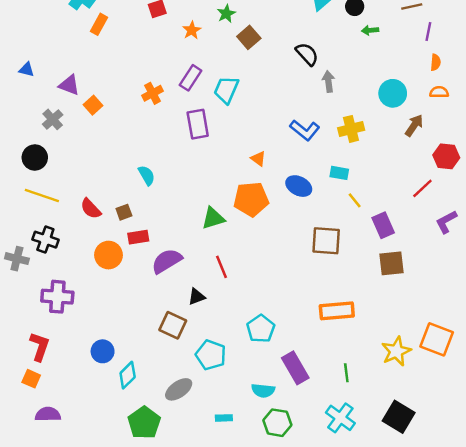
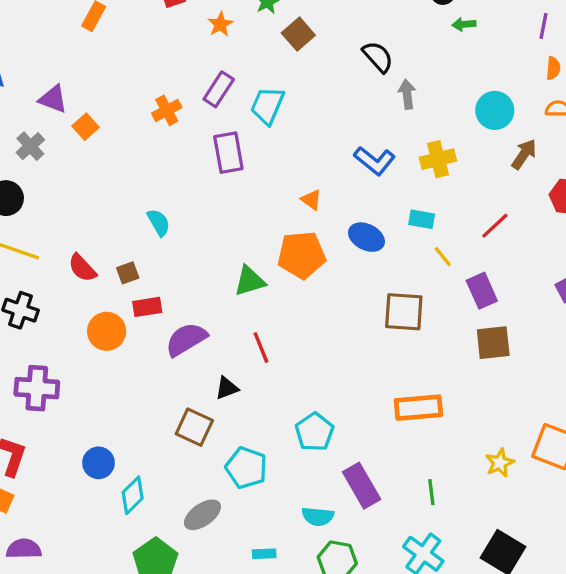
red line: (422, 188) -> (495, 226), moved
yellow star: (396, 351) -> (500, 463), size x0.7

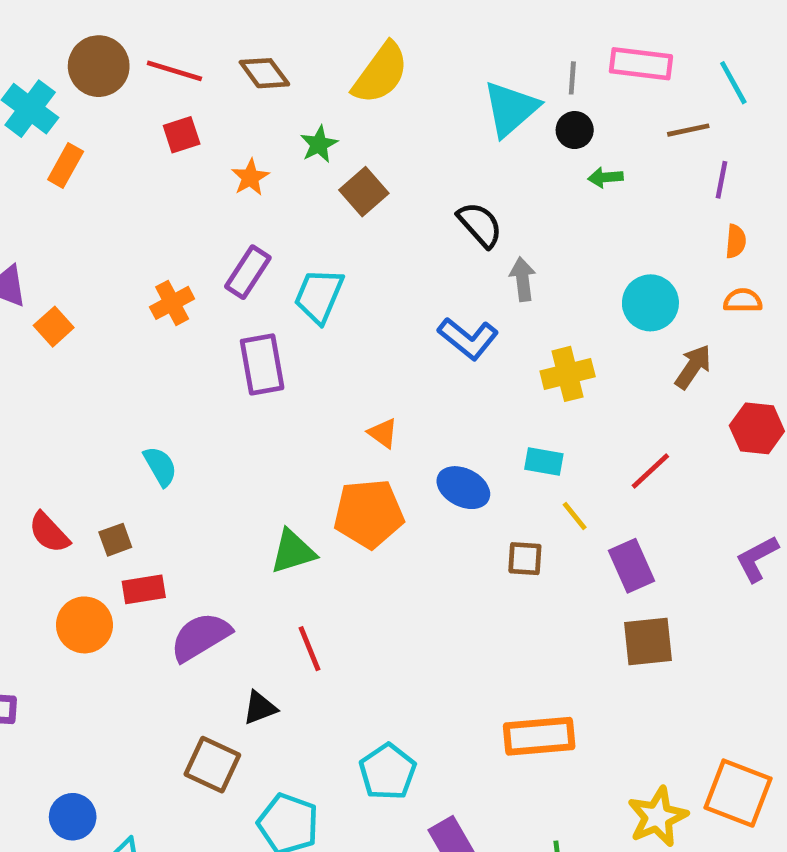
blue L-shape: (375, 161) -> (468, 338), moved
brown square: (404, 312) -> (525, 559), moved, size x0.6
yellow star: (500, 463) -> (658, 817), size x1.4

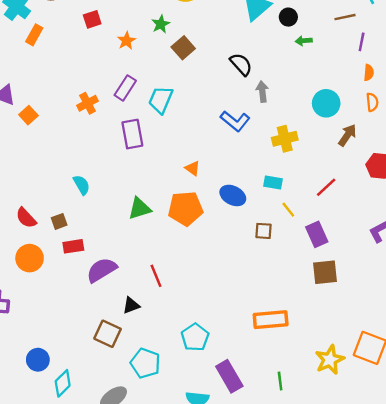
orange semicircle: (743, 301) -> (372, 102), turned 84
green triangle: (293, 552) -> (139, 208), moved
orange circle: (84, 625) -> (30, 258), moved

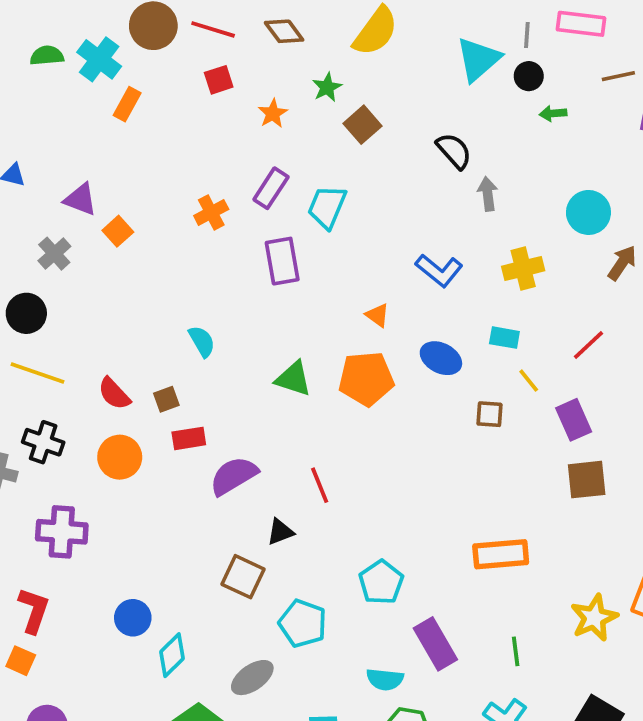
blue L-shape: (235, 121) -> (439, 270), moved
green triangle: (139, 208) -> (293, 379), turned 35

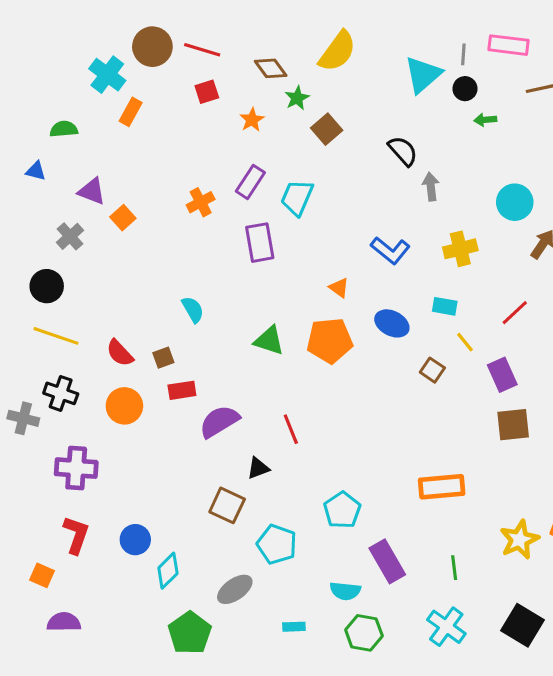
brown diamond: (284, 31) -> (271, 68), moved
green semicircle: (47, 56) -> (64, 129), moved
brown square: (489, 414) -> (432, 370), turned 30
red L-shape: (34, 610) -> (76, 535), moved

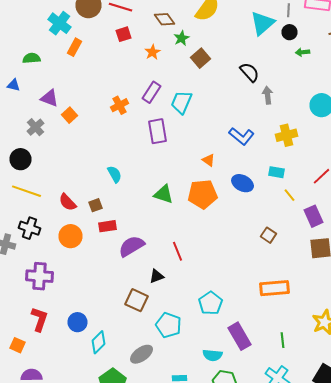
brown square: (432, 370) -> (268, 235), moved

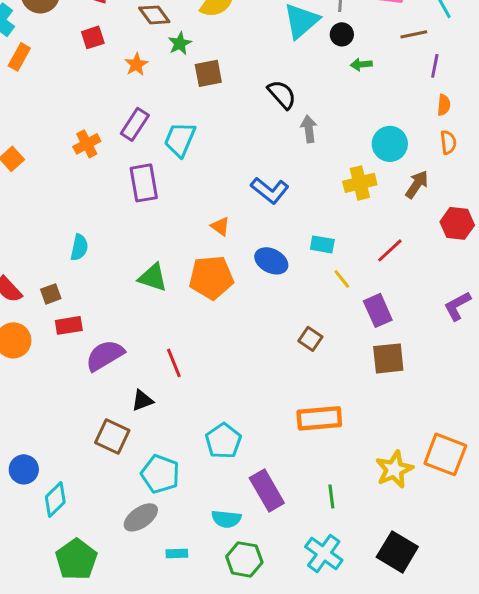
brown square: (200, 58) -> (208, 73), turned 30
yellow cross: (286, 135) -> (360, 183), moved
cyan semicircle: (114, 174) -> (79, 247), turned 42
gray ellipse: (142, 354) -> (141, 517), moved

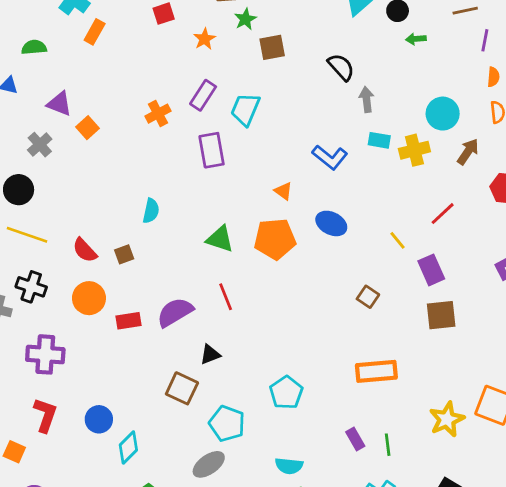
cyan rectangle: (322, 244) -> (379, 140), moved
red rectangle: (69, 325) -> (128, 321), moved
red line: (174, 363) -> (226, 297), moved
purple rectangle: (267, 490) -> (355, 439), moved, size x0.6

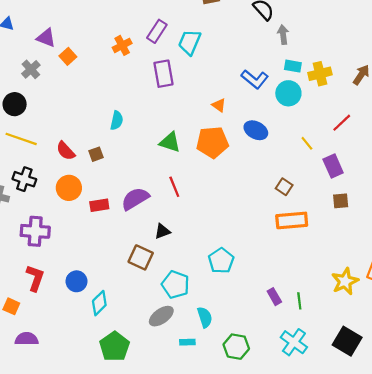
cyan circle: (443, 114) -> (288, 93), moved
brown square: (441, 315) -> (341, 201), size x0.7
orange rectangle: (376, 371) -> (292, 220), moved
cyan semicircle: (289, 466) -> (205, 317), moved, turned -114

